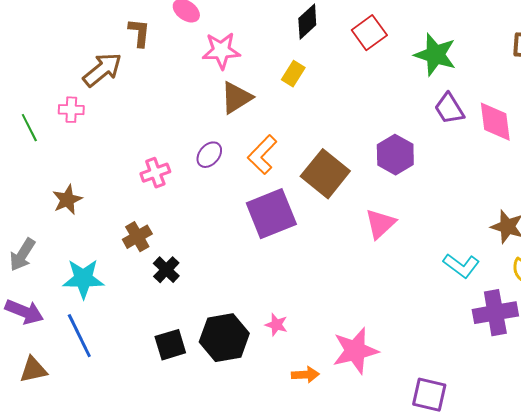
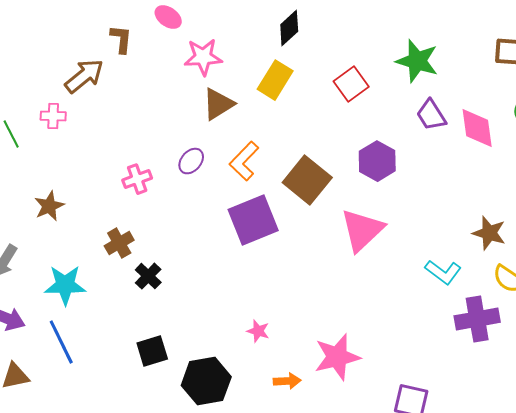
red square: (369, 33) -> (351, 84), moved
yellow rectangle: (293, 74) -> (275, 80), size x1.5
pink triangle: (380, 224) -> (362, 230), size x1.4
black hexagon: (224, 338) -> (206, 381), moved

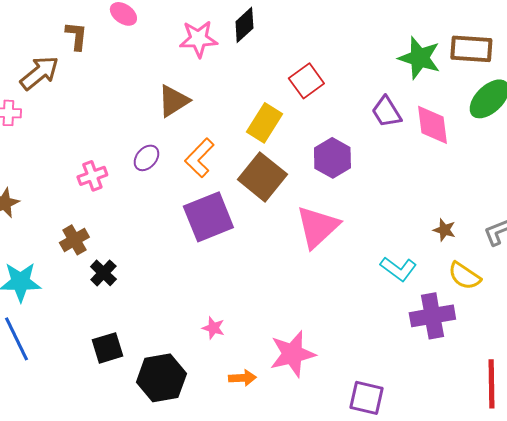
pink star: (203, 57) -> (198, 39), moved
green star: (417, 61) -> (419, 58), moved
yellow rectangle: (275, 80) -> (264, 123), moved
brown star: (489, 233) -> (444, 230), size x0.7

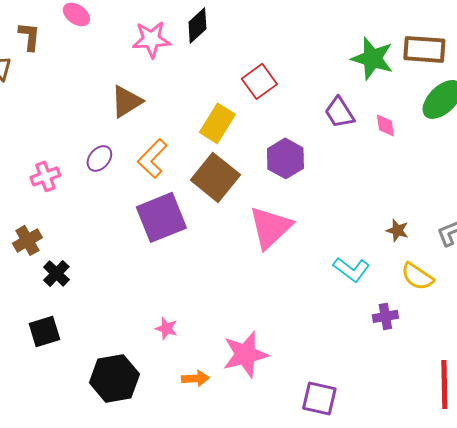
pink diamond: (432, 125) -> (385, 125), size x0.6
purple cross: (432, 316) -> (385, 316), size x0.6
black square: (107, 348) -> (44, 331), moved

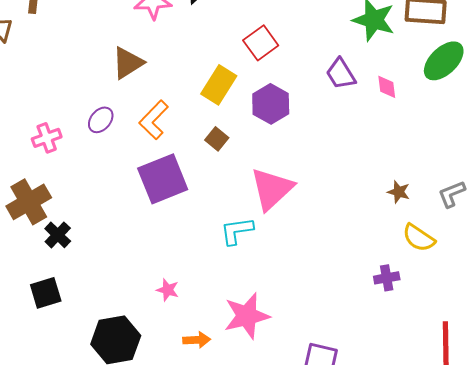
purple hexagon: (285, 158) -> (271, 104), moved
brown square: (215, 177) -> (217, 139), size x0.5
brown cross: (27, 240) -> (29, 202), size x1.5
cyan L-shape: (351, 269) -> (237, 231), moved, turned 135

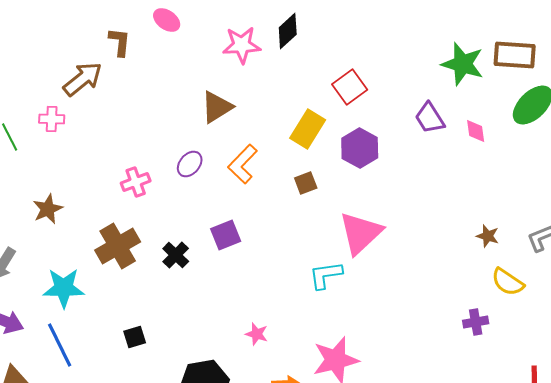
brown square: (217, 139) -> (306, 183), turned 30
purple square: (163, 179) -> (226, 235), moved, size x0.6
black cross: (58, 235) -> (176, 255), moved
black square: (46, 293) -> (135, 337), size x0.7

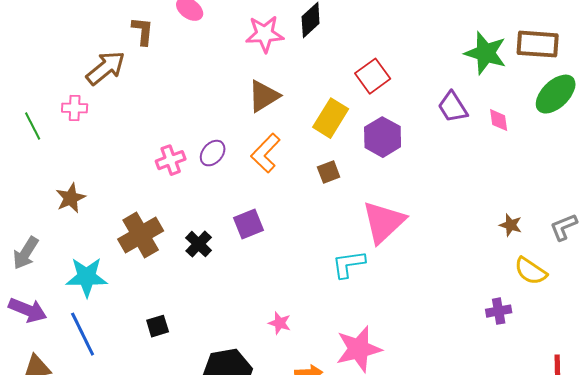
brown triangle: (217, 107) -> (264, 96), moved
pink cross: (136, 182) -> (171, 160), moved

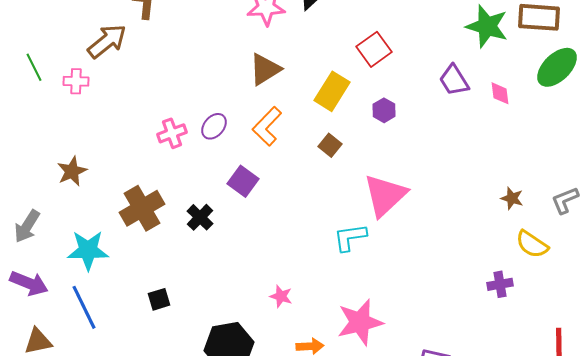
green line: (33, 126) -> (34, 67), moved
purple hexagon: (383, 137) -> (384, 110), size x0.6
brown square: (329, 172) -> (330, 145), turned -30
purple square: (249, 224) -> (243, 181), moved, turned -32

